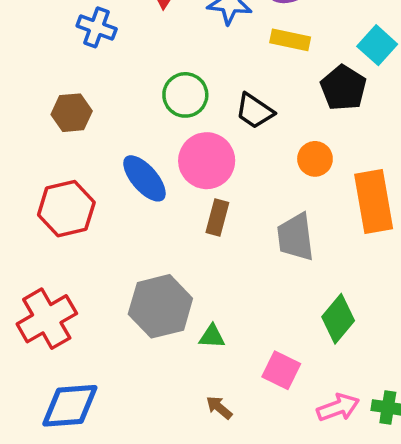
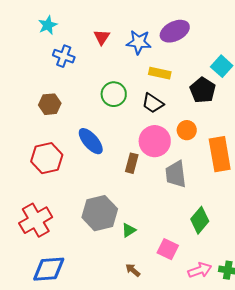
yellow rectangle: (290, 40) -> (160, 73), moved
pink circle: (207, 161) -> (155, 141), moved
green triangle: (212, 336) -> (129, 230), turned -35

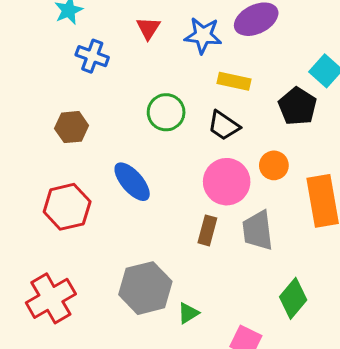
brown rectangle: (132, 163) -> (207, 230), moved

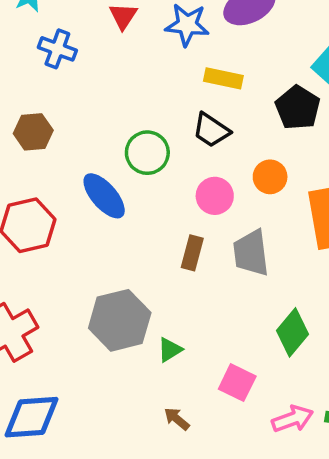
green circle: (166, 112) -> (147, 153), moved
pink circle: (227, 182) -> (215, 196), size x0.7

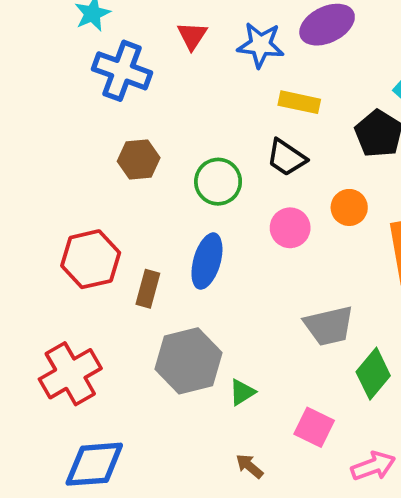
blue cross: (57, 49) -> (122, 71), size x1.4
brown hexagon: (33, 132) -> (139, 159), moved
blue ellipse: (104, 196) -> (207, 261), moved, turned 57
brown rectangle: (192, 253) -> (148, 289), moved
gray trapezoid: (251, 253) -> (329, 326), moved, turned -96

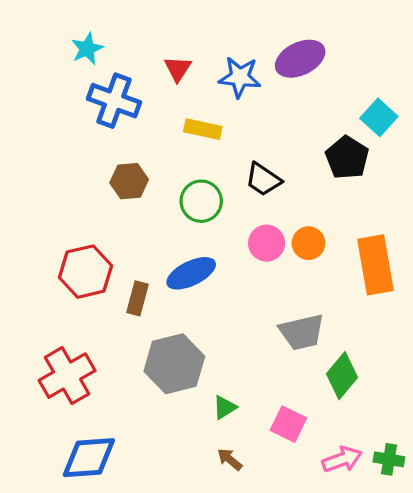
yellow rectangle: (299, 102) -> (203, 129), moved
orange circle: (349, 207) -> (308, 243), moved
blue ellipse: (207, 261) -> (191, 273), turned 48
green triangle: (242, 392) -> (225, 407), moved

